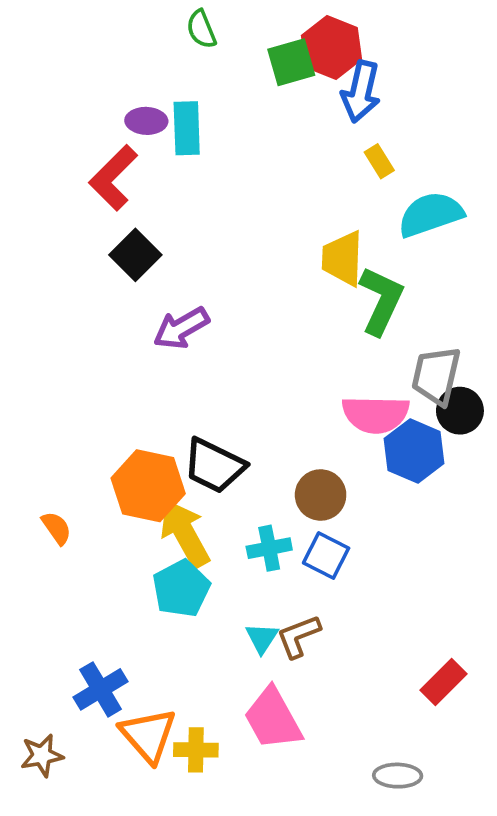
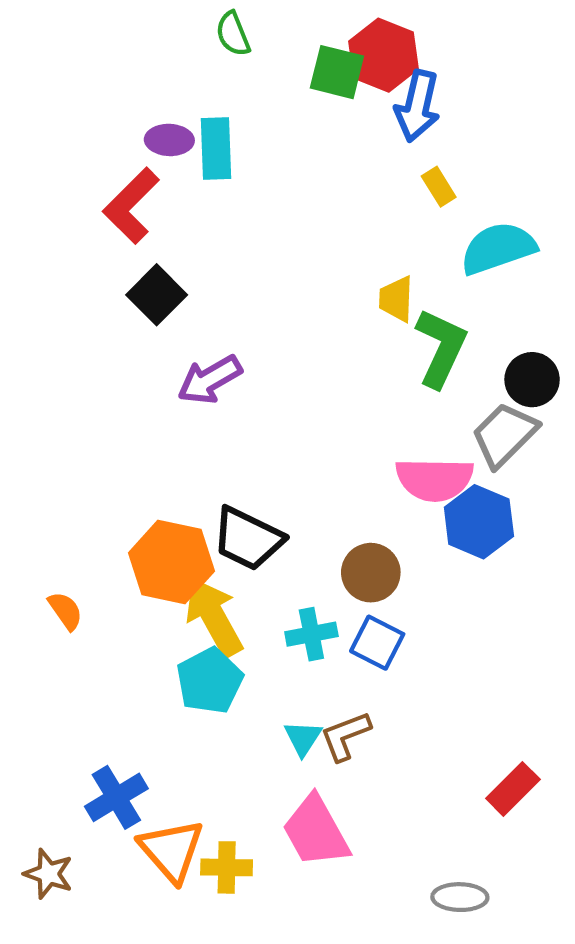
green square: (291, 62) -> (337, 72), turned 30
yellow trapezoid: (343, 258) -> (396, 299), size x0.7
gray trapezoid: (436, 376) -> (504, 435), turned 32
black circle: (460, 411) -> (532, 380), moved
brown star: (42, 755) -> (48, 874), turned 30

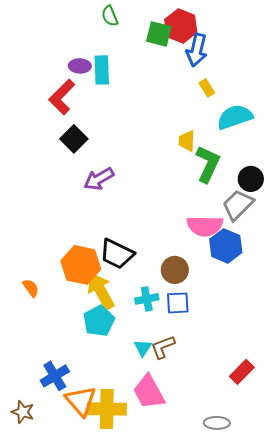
blue square: (377, 643) -> (178, 303), turned -30
yellow cross: (227, 867) -> (107, 409), size x1.6

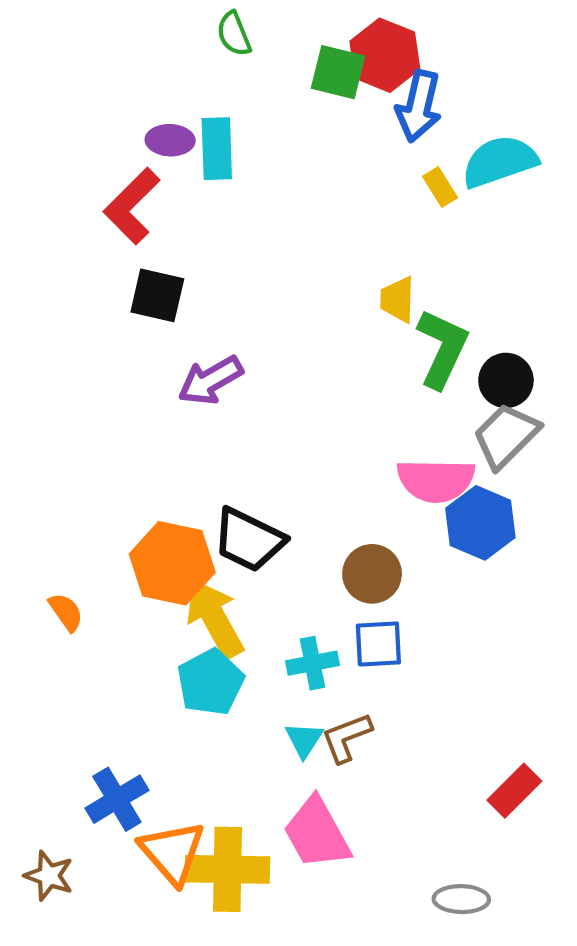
cyan semicircle: (235, 117) -> (500, 161), moved
black square: (74, 139) -> (157, 295), turned -32
black circle: (251, 179) -> (506, 380), moved
cyan cross: (147, 299) -> (313, 663), moved

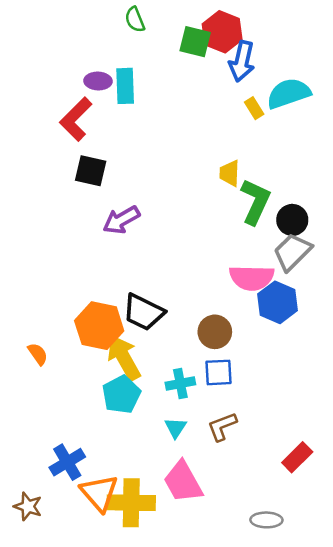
brown L-shape: (347, 738) -> (222, 426), moved

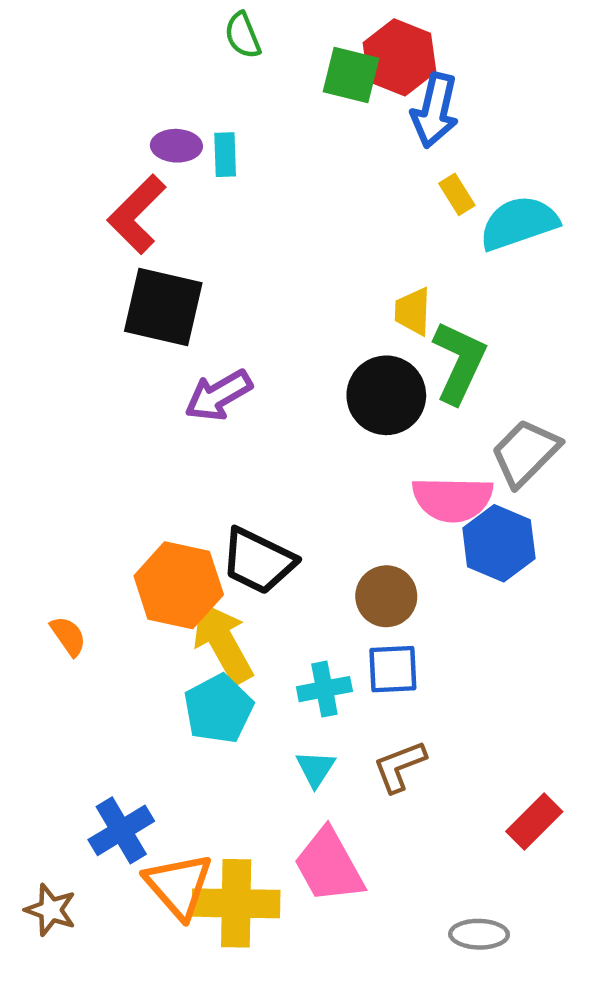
cyan rectangle: (125, 86) -> (225, 155), size x0.7
cyan semicircle: (289, 93) -> (519, 223), moved
black square: (91, 171) -> (163, 307), size x1.4
black circle: (292, 220) -> (386, 395), moved, size x1.4

